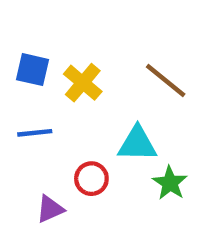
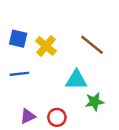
red circle: (91, 179) -> (57, 117), moved
green star: (170, 183) -> (94, 102), turned 30

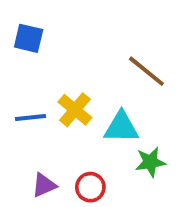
blue square: (18, 39) -> (29, 38), moved
yellow cross: (46, 46) -> (75, 110), moved

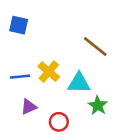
green star: (150, 162) -> (98, 106), turned -30
purple triangle: (44, 185) -> (29, 107), moved

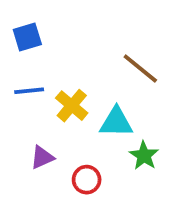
blue square: (19, 25) -> (27, 37), turned -30
blue line: (20, 77) -> (29, 91), moved

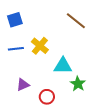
brown line: (140, 68) -> (76, 21), moved
yellow cross: (72, 106) -> (40, 46), moved

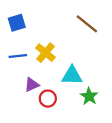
purple triangle: (23, 85) -> (32, 85), moved
red circle: (47, 97) -> (48, 99), moved

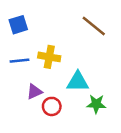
yellow cross: (46, 53) -> (49, 57), turned -30
green star: (89, 96) -> (96, 104), turned -30

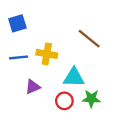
brown line: (94, 26) -> (89, 39), moved
red circle: (52, 106) -> (64, 101), moved

